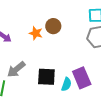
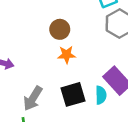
orange star: (36, 33) -> (67, 55), moved

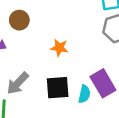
brown circle: (60, 29) -> (19, 20), moved

